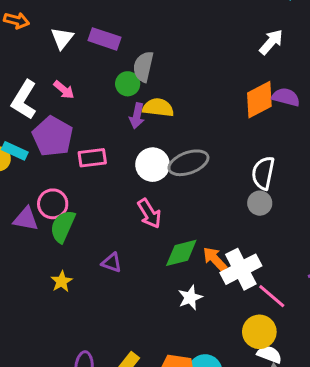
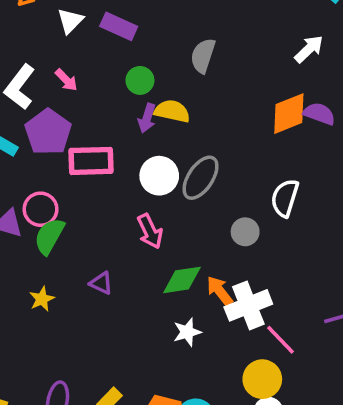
gray semicircle: (143, 67) -> (203, 56), moved
pink rectangle: (92, 158) -> (91, 161), size x1.4
gray ellipse: (188, 163) -> (201, 178), turned -42
gray circle: (260, 203) -> (245, 232), moved

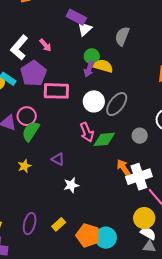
white triangle: (70, 21) -> (85, 29), moved
green circle: (140, 80) -> (92, 56), moved
green diamond: (182, 280) -> (104, 139), moved
white star: (187, 332) -> (71, 185), moved

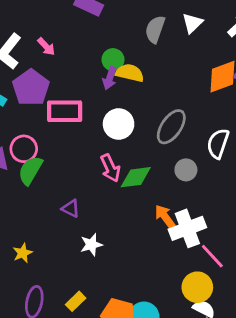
white triangle: (85, 29) -> (192, 23), moved
gray ellipse: (117, 104) -> (171, 127), moved
yellow star: (24, 166) -> (23, 253), moved

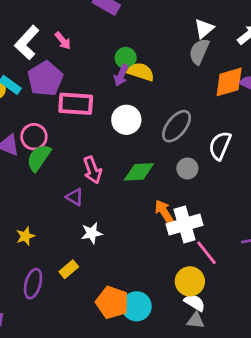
gray semicircle: (155, 29) -> (199, 51), moved
pink arrow: (110, 168) -> (92, 170), moved
yellow rectangle: (76, 301) -> (69, 269), moved

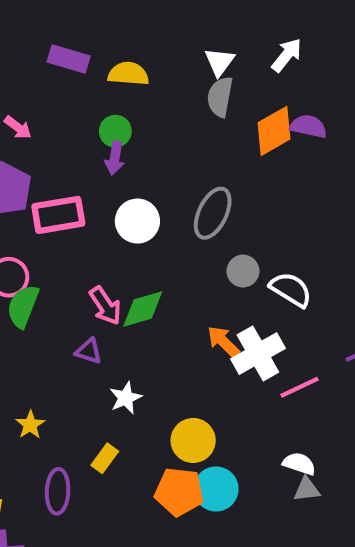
yellow semicircle: (141, 72) -> (128, 74), moved
white semicircle: (220, 146) -> (291, 289), moved, turned 112
green diamond: (139, 172) -> (143, 309), moved
pink line: (206, 253) -> (299, 387), turned -64
yellow circle: (190, 281) -> (193, 440), moved

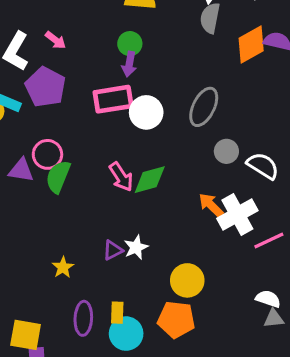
pink rectangle: (58, 215) -> (113, 99), moved
purple triangle: (89, 351) -> (113, 250), moved, turned -45
yellow rectangle: (105, 458) -> (117, 313), moved, turned -35
cyan circle: (216, 489) -> (126, 334), moved

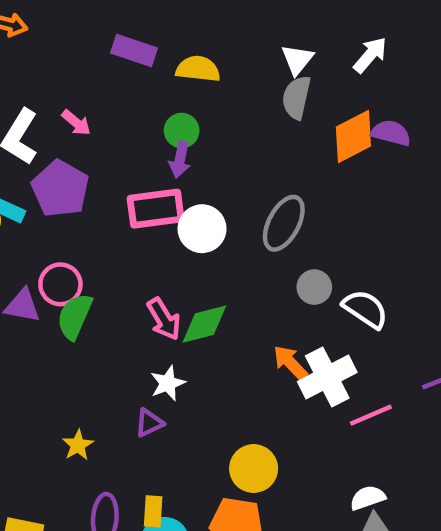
white star: (136, 247) -> (168, 383), moved
white semicircle: (268, 299) -> (368, 498), turned -40

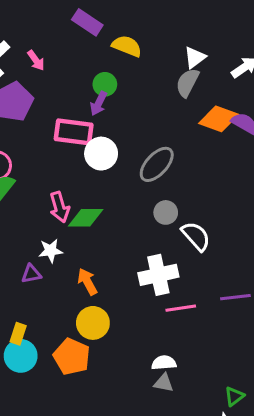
orange diamond: (353, 137) -> (219, 119), turned 33
orange arrow: (290, 363) -> (87, 282), moved

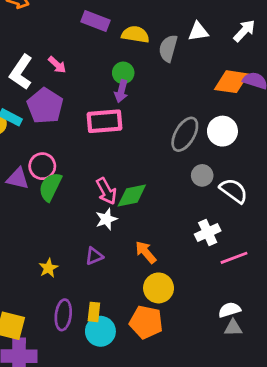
white triangle: (195, 57) -> (198, 32), turned 40
gray semicircle: (187, 83) -> (168, 48), moved
white circle: (101, 154) -> (222, 131), moved
white star: (51, 251) -> (106, 219), moved
white cross: (158, 275) -> (208, 232), size x0.7

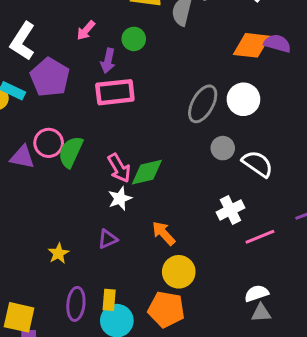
pink arrow: (57, 65) -> (86, 30), moved, turned 90
purple arrow: (121, 91) -> (108, 61), moved
green semicircle: (50, 187) -> (71, 152), moved

